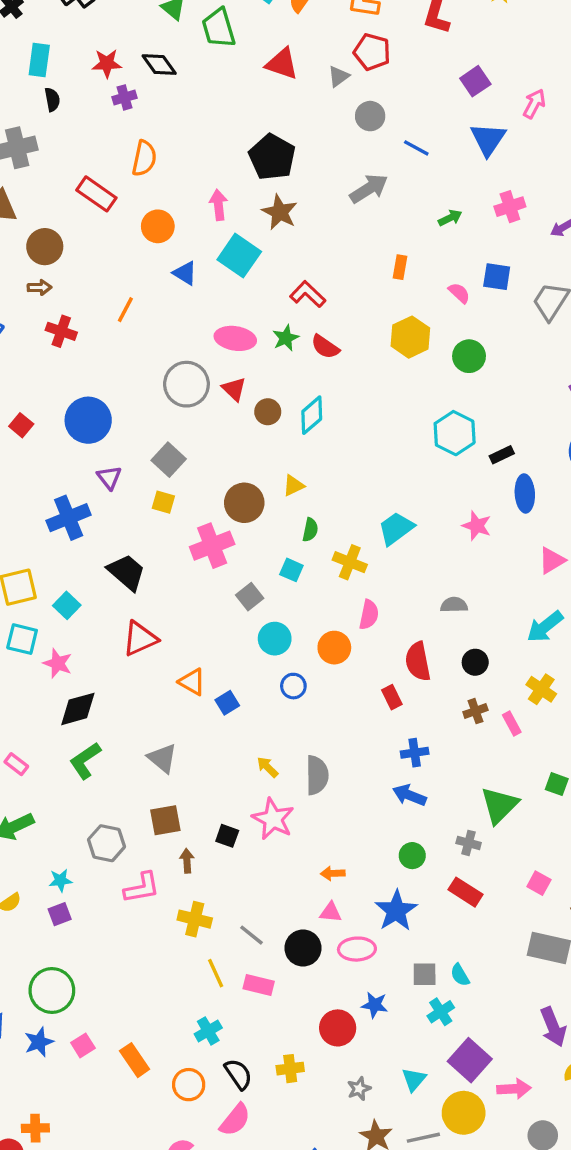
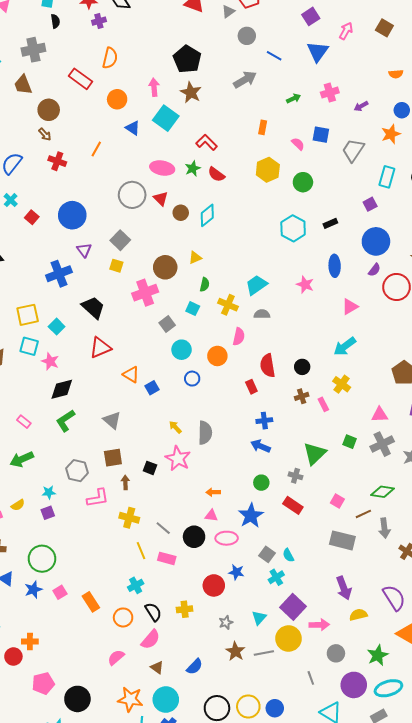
brown arrow: (39, 287) -> (45, 134), turned 48
black rectangle: (502, 455) -> (330, 223), moved
gray semicircle: (454, 605) -> (262, 314), moved
gray square: (425, 974) -> (267, 554), turned 35

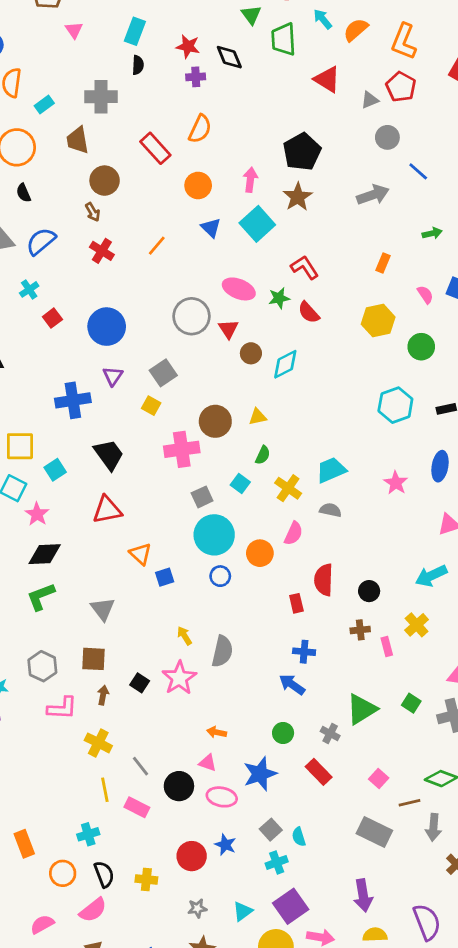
cyan circle: (182, 350) -> (214, 535), size x1.5

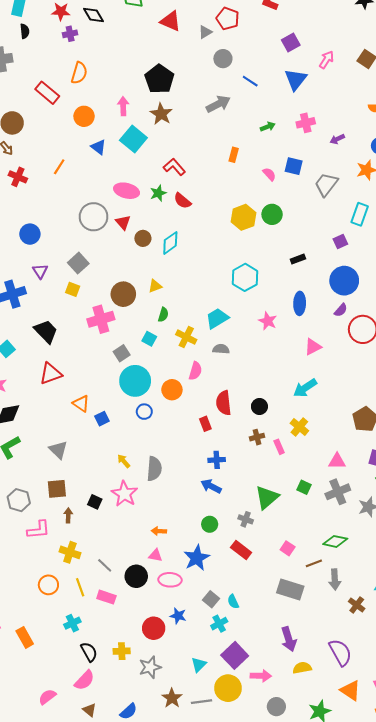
yellow hexagon: (378, 321) -> (243, 217), moved
blue circle: (107, 327) -> (30, 234), size x0.7
cyan hexagon: (395, 405) -> (245, 277), moved
orange circle: (63, 873) -> (48, 585), moved
gray star: (197, 908) -> (150, 667), moved, size x1.5

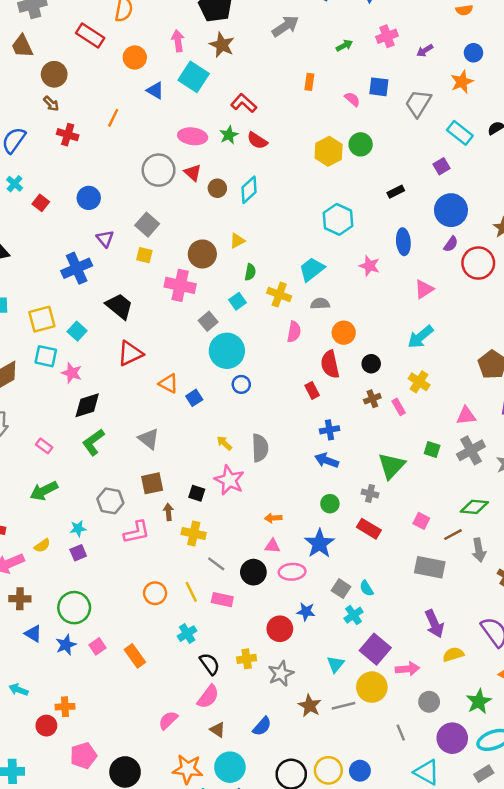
cyan rectangle: (360, 214) -> (460, 133), turned -65
pink cross: (101, 319) -> (180, 285), turned 35
cyan square: (149, 339) -> (238, 301), turned 32
orange circle: (172, 390) -> (344, 333), moved
yellow cross: (70, 552) -> (194, 533), moved

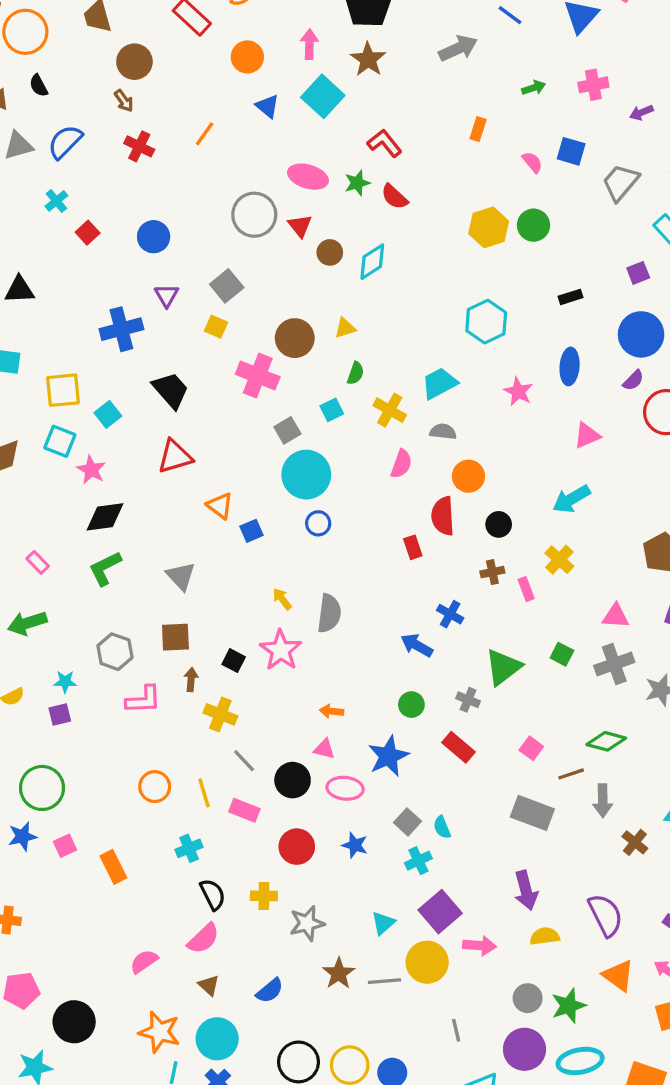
blue cross: (330, 430) -> (450, 614), moved, turned 30
red circle: (280, 629) -> (297, 847), moved
gray circle: (429, 702) -> (528, 998), moved

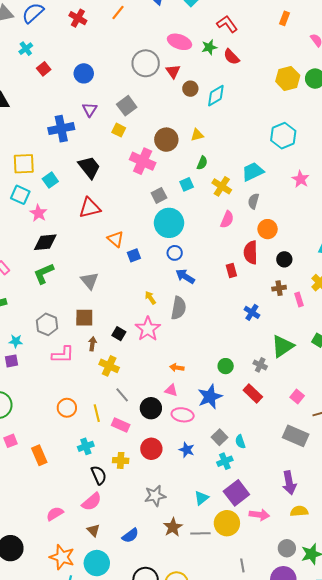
gray semicircle: (443, 432) -> (253, 201), turned -84
blue arrow: (417, 645) -> (185, 276), moved
yellow cross: (264, 896) -> (121, 460), moved

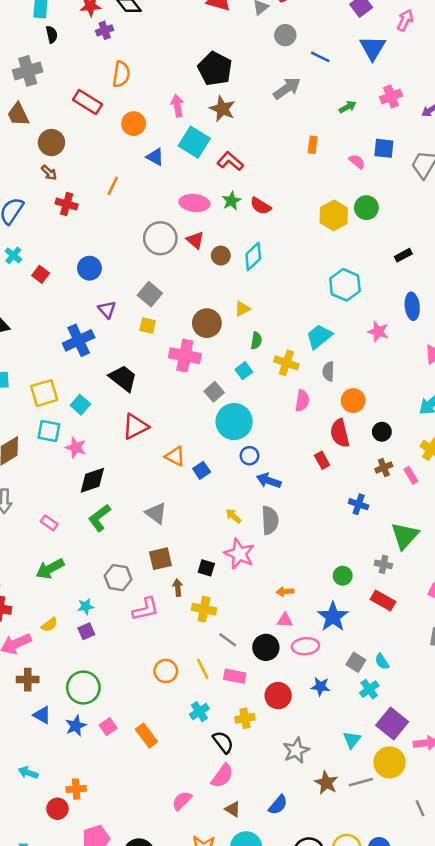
red L-shape: (227, 24) -> (230, 161), moved

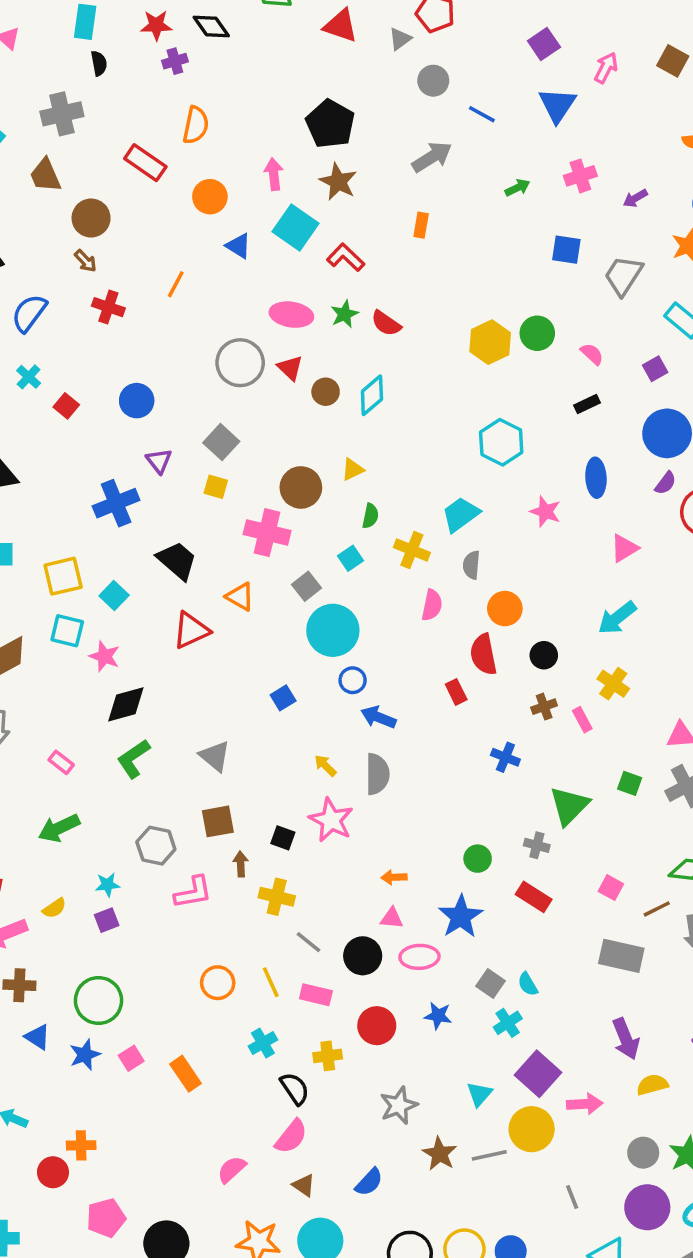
orange rectangle: (313, 145) -> (421, 225), moved
pink semicircle: (357, 162) -> (592, 354), moved
orange triangle: (175, 456) -> (240, 597), moved

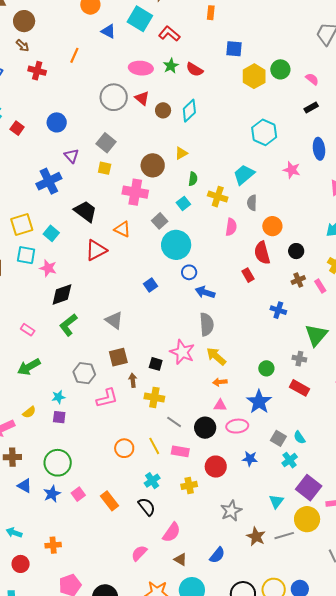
blue square: (566, 250) -> (234, 49), moved
yellow arrow: (325, 766) -> (216, 356), moved, size x1.5
purple square: (107, 920) -> (59, 417), turned 32
black semicircle: (295, 1088) -> (147, 507), moved
red circle: (53, 1172) -> (21, 564), moved

